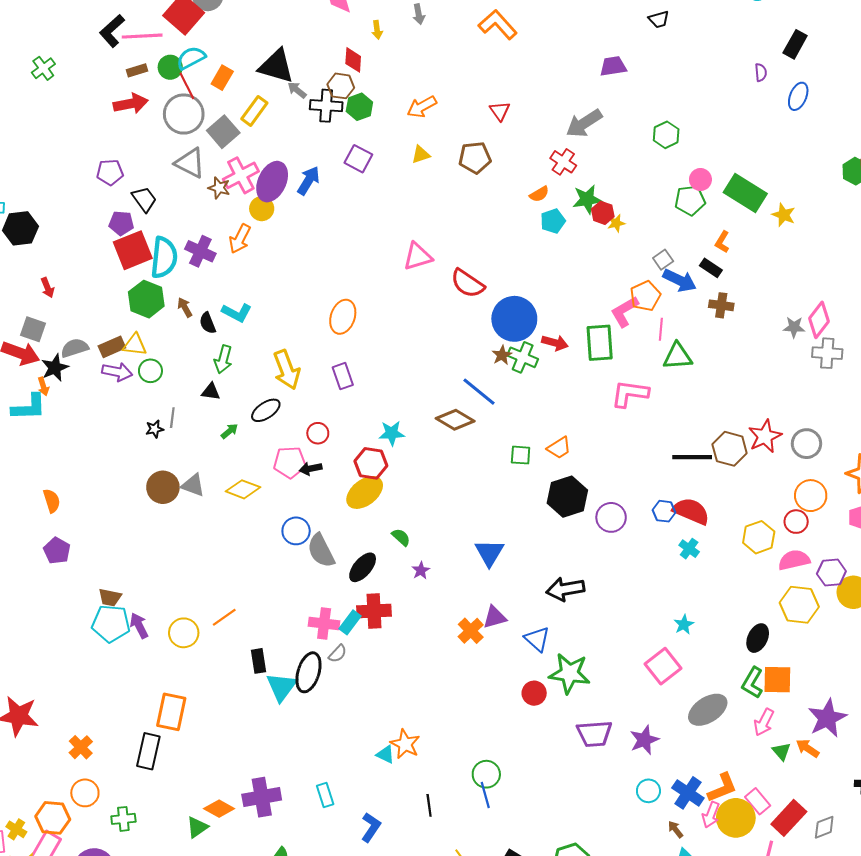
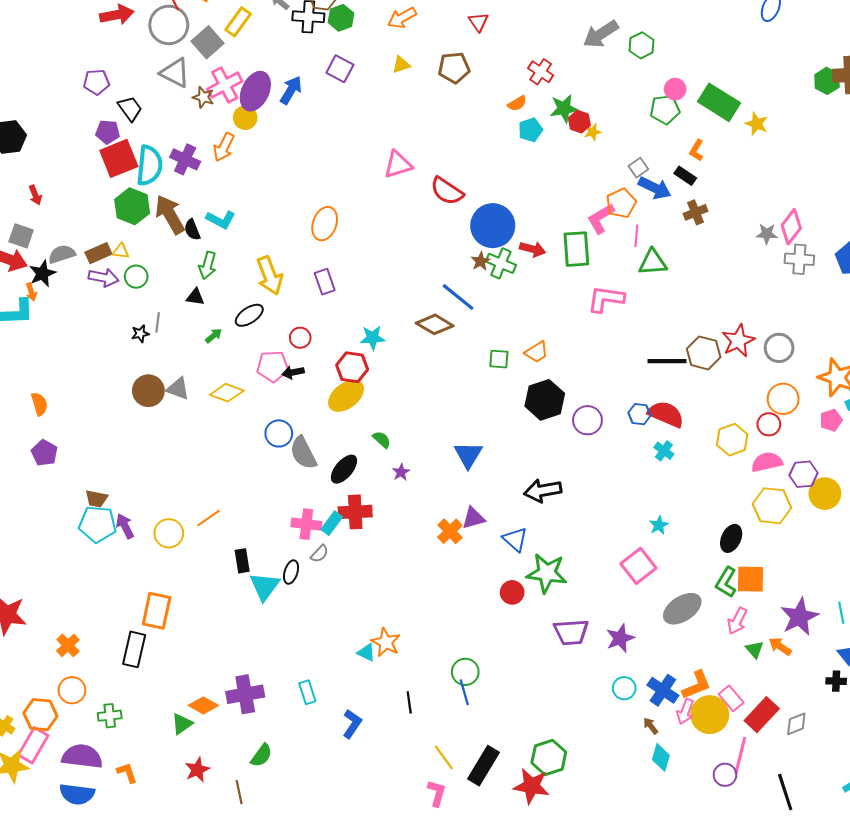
gray arrow: (584, 123) -> (601, 34), moved
brown cross: (721, 305) -> (695, 212), turned -30
brown arrow: (185, 307) -> (170, 214), size x2.0
yellow triangle: (135, 345) -> (121, 251), size x0.7
black ellipse: (308, 672) -> (291, 572), size x0.6

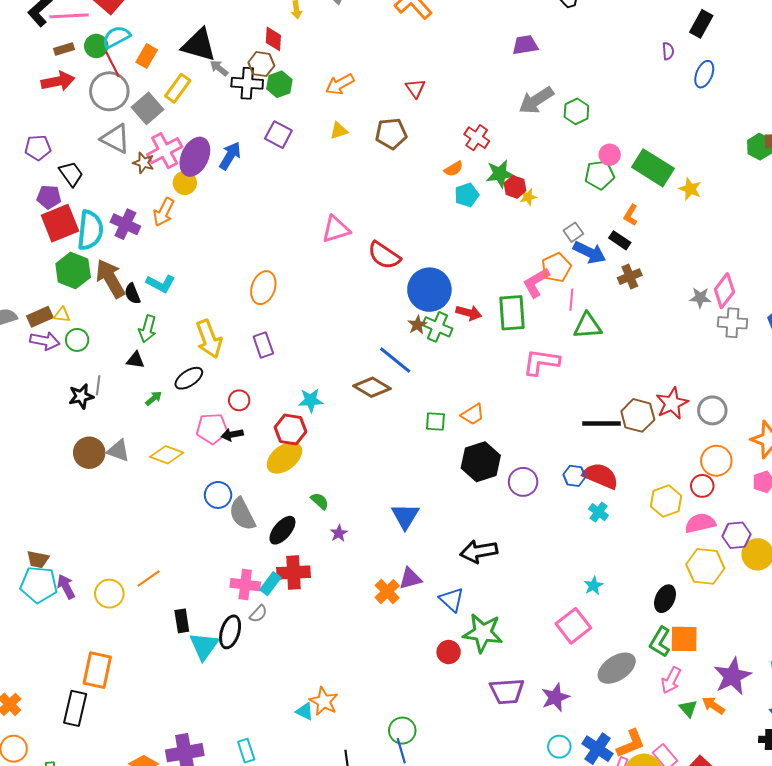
black star: (140, 334) -> (81, 396), size x1.4
black ellipse: (291, 572) -> (230, 632), size x1.4

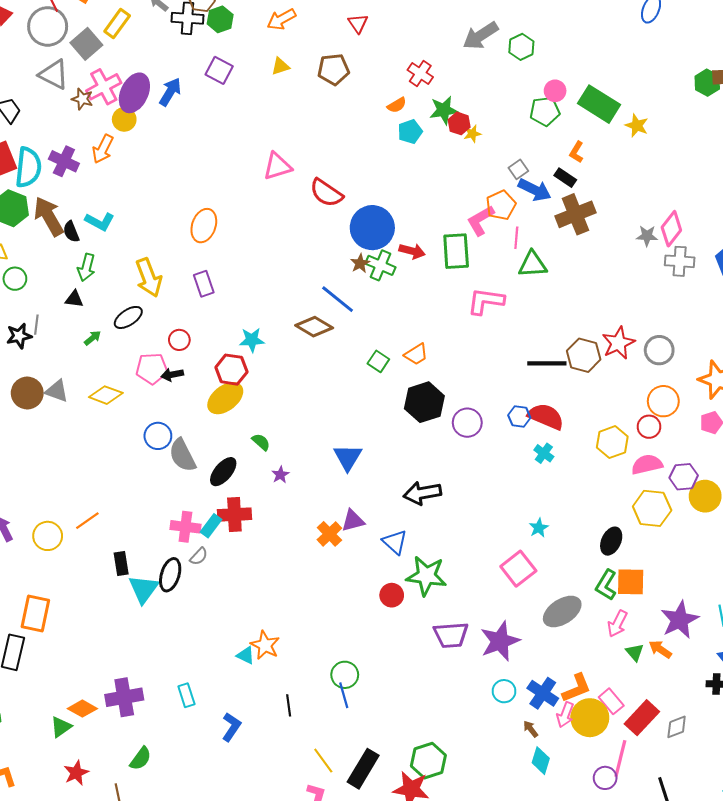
brown cross: (630, 277) -> (575, 214), size x1.6
green square: (435, 421) -> (378, 361), turned 30
purple star: (555, 697) -> (500, 641), size x1.4

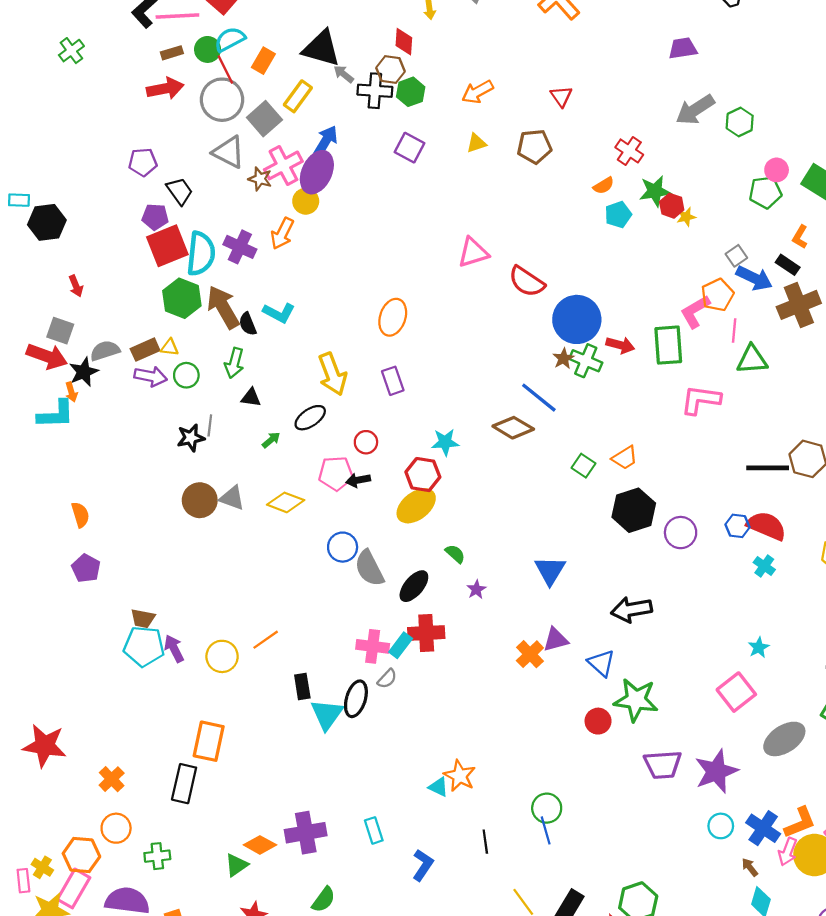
blue arrow: (170, 92) -> (326, 141), moved
green arrow: (86, 267) -> (234, 363), moved

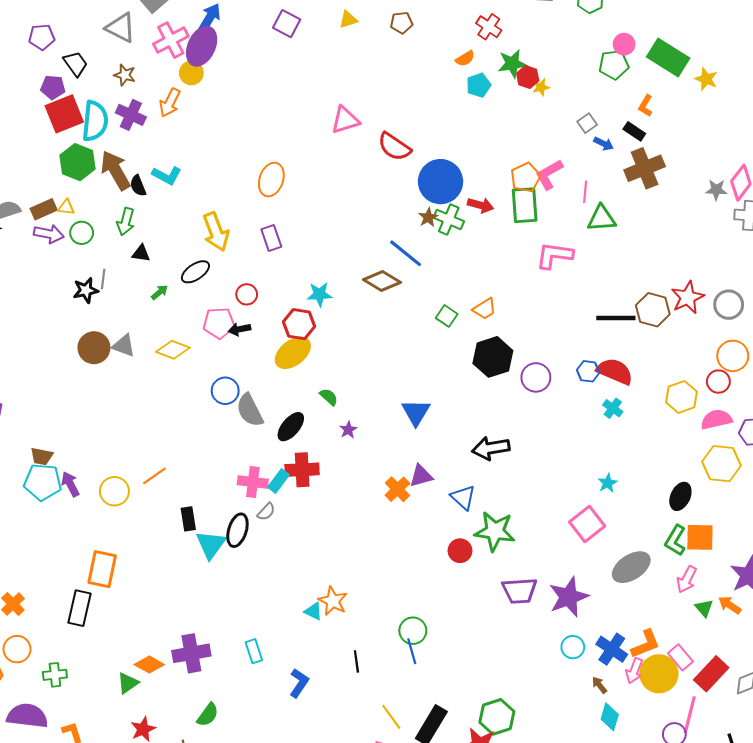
brown pentagon: (534, 147) -> (402, 23), size x0.7
brown star: (260, 179) -> (125, 75), moved
blue arrow: (754, 278) -> (604, 144), size x0.6
orange pentagon: (717, 295) -> (526, 177), moved

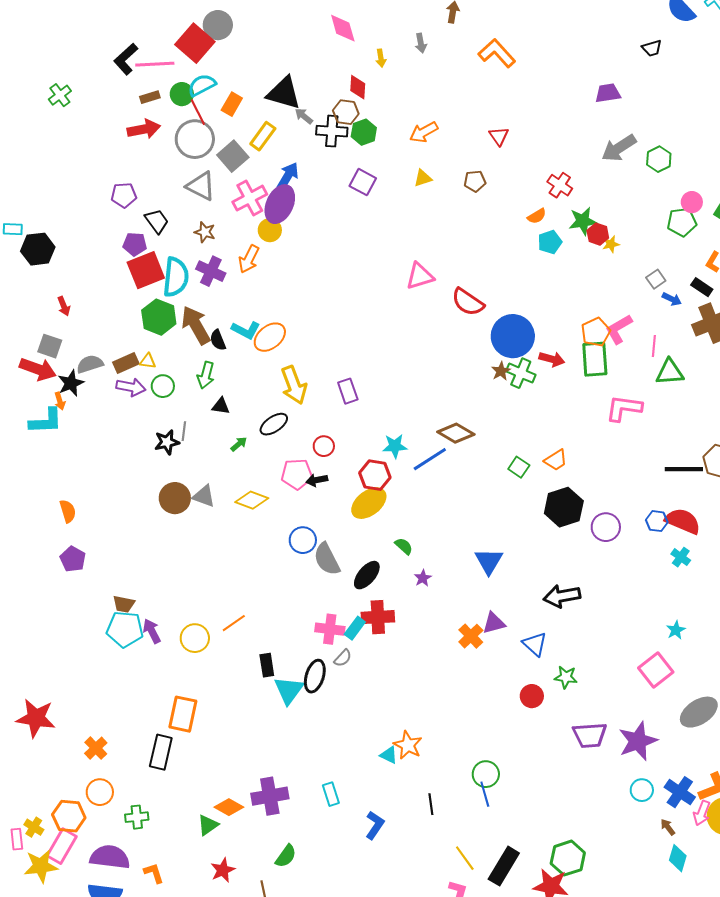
orange ellipse: (271, 180) -> (270, 337), moved, turned 32
blue line: (406, 253) -> (430, 459), moved, turned -72
green star: (495, 531) -> (566, 677), size x0.6

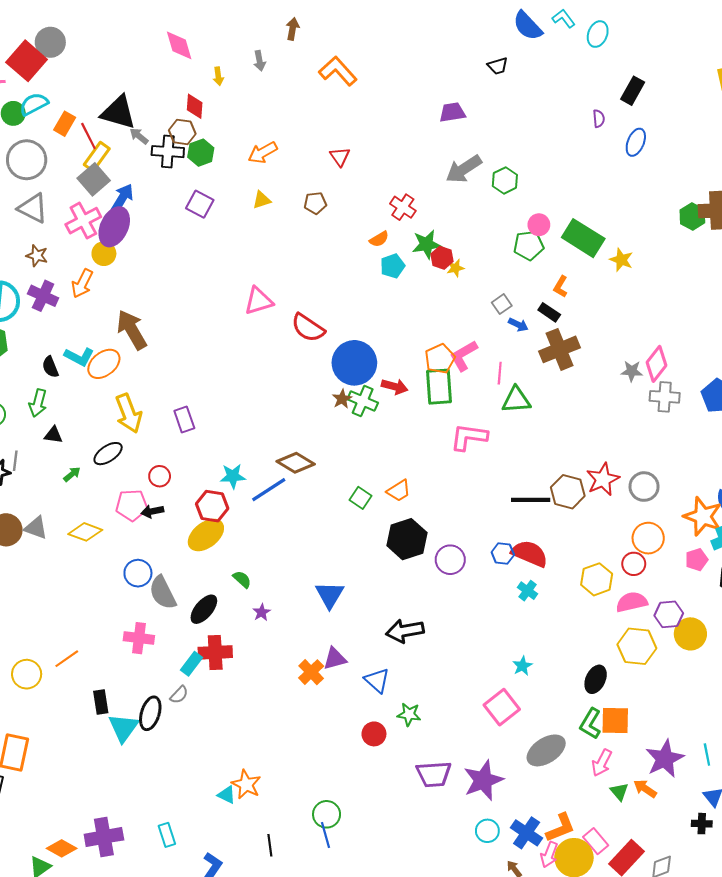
red line: (198, 112) -> (88, 136), moved
gray square: (233, 156) -> (94, 179), moved
brown arrow: (196, 325) -> (132, 330), moved
pink cross: (330, 629) -> (139, 638), moved

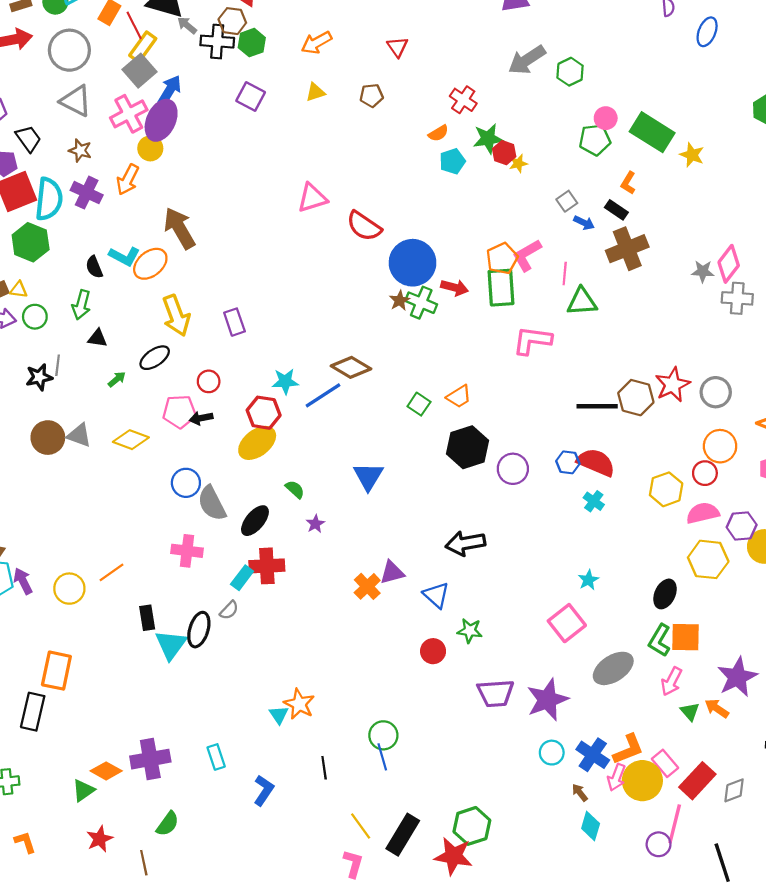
blue triangle: (330, 595) -> (368, 476), moved
cyan triangle: (227, 795) -> (279, 715), turned 30

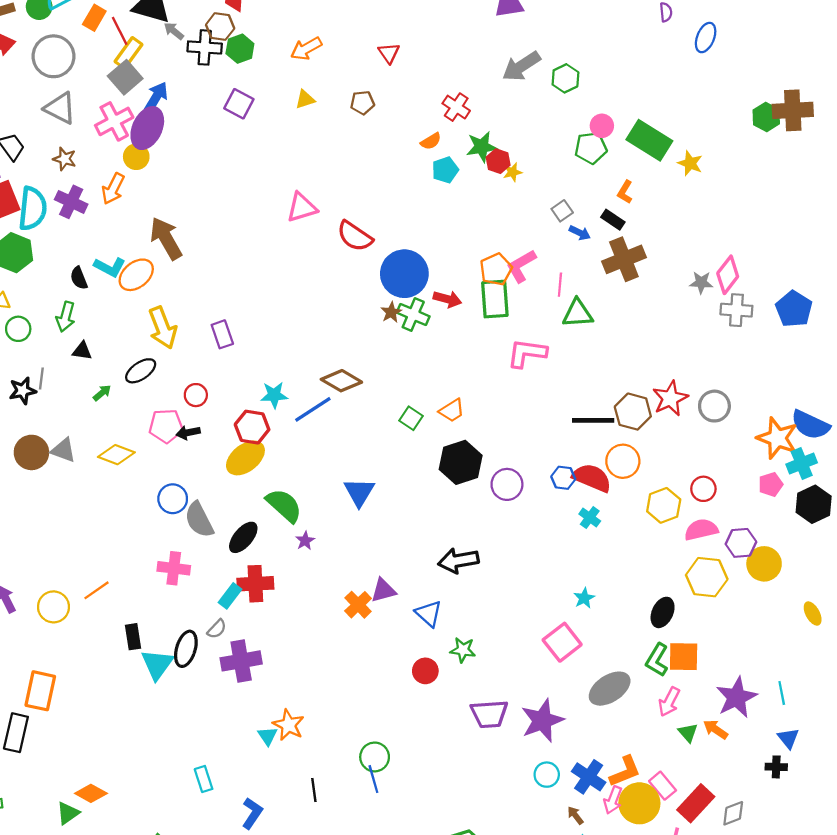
orange circle: (720, 446) -> (623, 461), moved
green semicircle: (295, 489) -> (284, 505), size x1.8
purple cross: (150, 759) -> (241, 661), moved

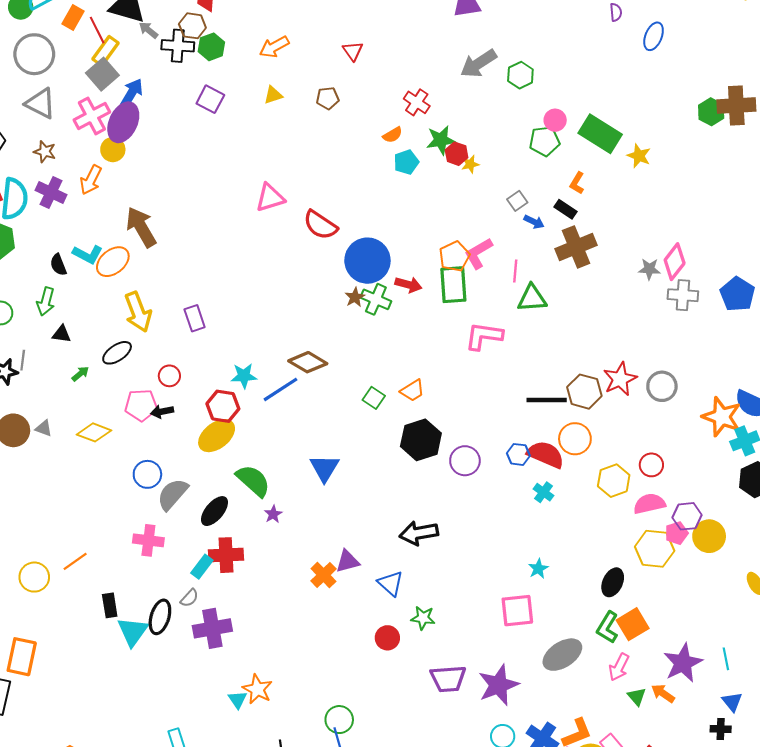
gray triangle: (63, 450) -> (44, 428), size x0.7
pink pentagon: (771, 484) -> (677, 533), moved
gray semicircle: (199, 520) -> (173, 494), turned 68
pink square: (562, 642) -> (517, 611), turned 32
orange square: (684, 657) -> (633, 624), turned -32

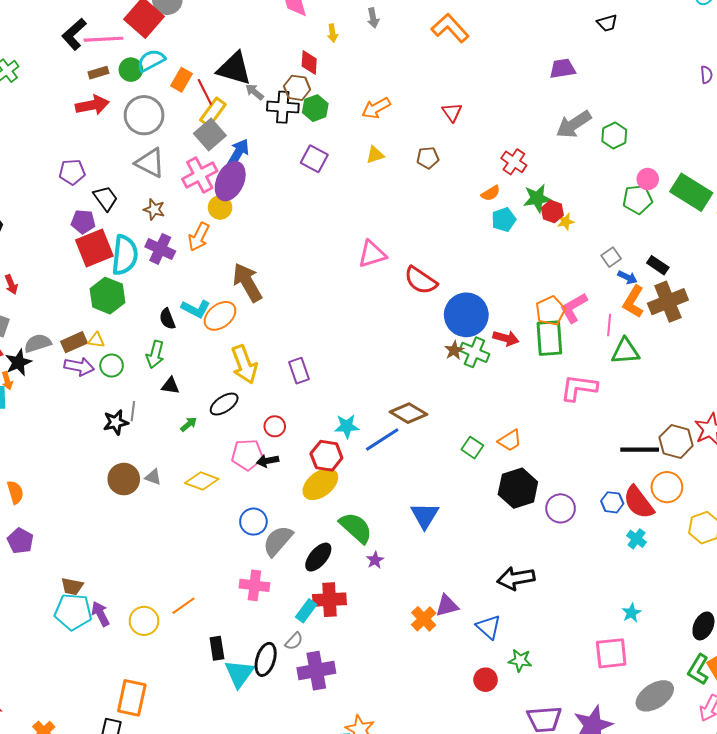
orange L-shape: (577, 183) -> (633, 302), moved, size x1.5
red semicircle: (546, 454) -> (639, 502), turned -150

